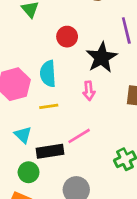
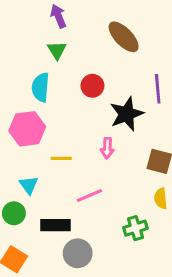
cyan semicircle: (48, 74) -> (41, 87), moved
black rectangle: (50, 151) -> (55, 225), moved
green circle: (29, 172) -> (14, 213), moved

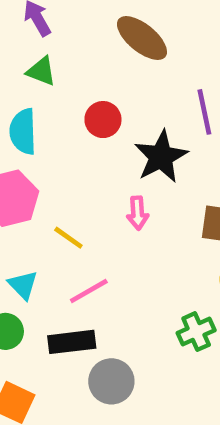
green triangle: (57, 50) -> (41, 71), turned -30
yellow line: (61, 158) -> (68, 238), turned 42
pink line: (89, 195) -> (89, 291), moved

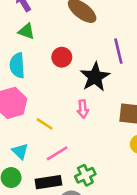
green cross: (196, 332) -> (85, 175), moved

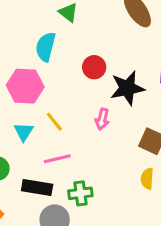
red circle: (62, 57) -> (94, 67), moved
cyan triangle: (20, 151) -> (24, 132), moved

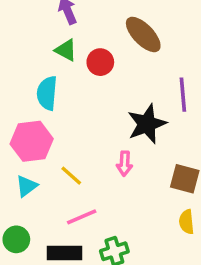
red circle: (94, 67) -> (100, 62), moved
cyan triangle: (24, 132) -> (27, 186), moved, turned 30

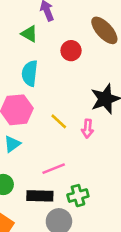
green triangle: (66, 50) -> (29, 34), moved
yellow line: (71, 176) -> (59, 121), moved

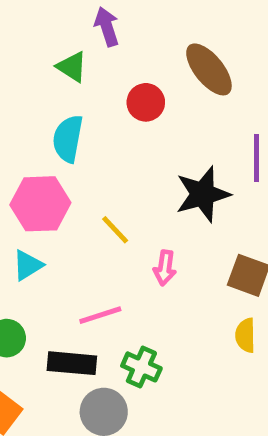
pink arrow: (88, 129) -> (165, 268), moved
green cross: (78, 196) -> (141, 367), turned 36

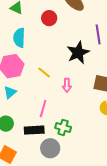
pink line: (100, 315) -> (43, 109), turned -48

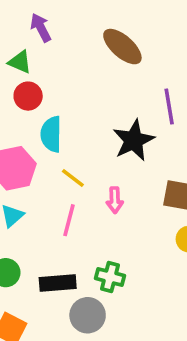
red circle: (49, 18) -> (28, 96), moved
cyan semicircle: (19, 38) -> (51, 134), moved
pink line: (43, 109) -> (69, 220), moved

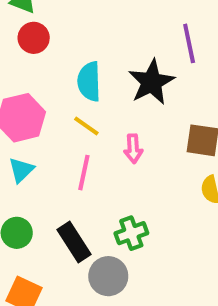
cyan semicircle: (51, 134) -> (89, 81), moved
green cross: (110, 277) -> (131, 233), turned -32
black rectangle: (58, 283) -> (74, 242), turned 64

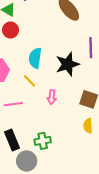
pink line: (84, 173) -> (13, 104), moved, turned 60

